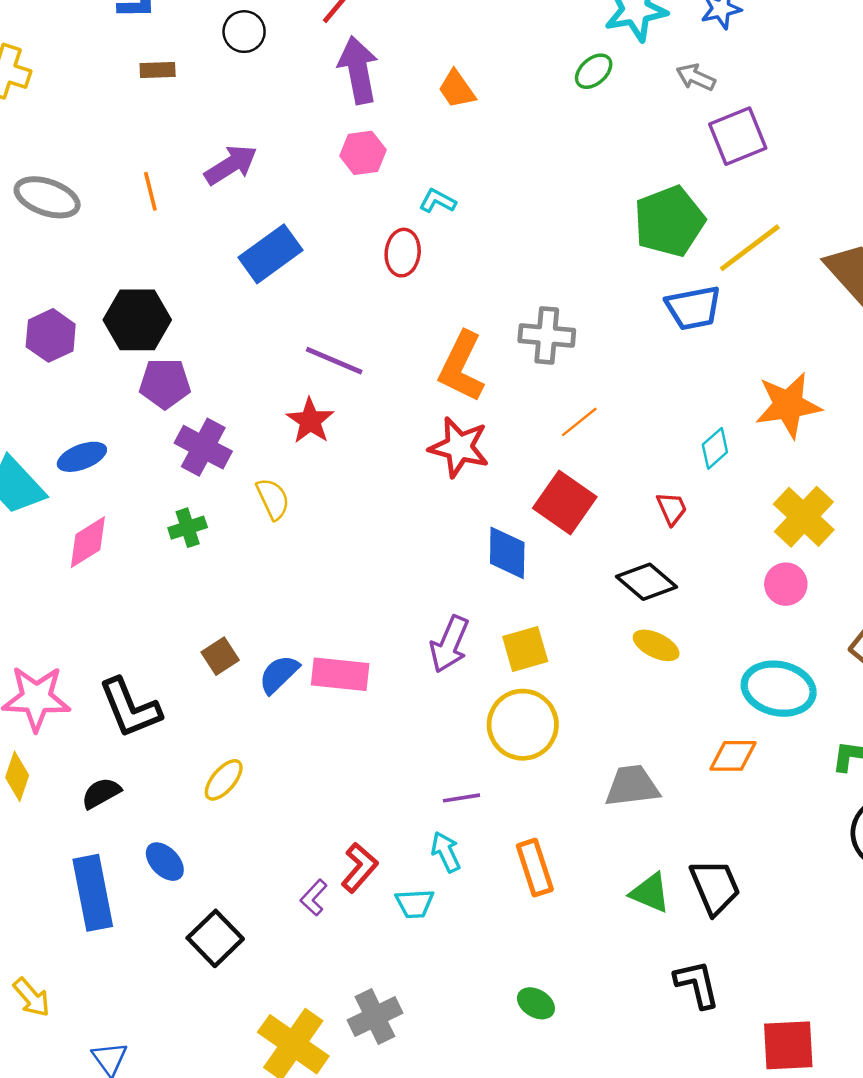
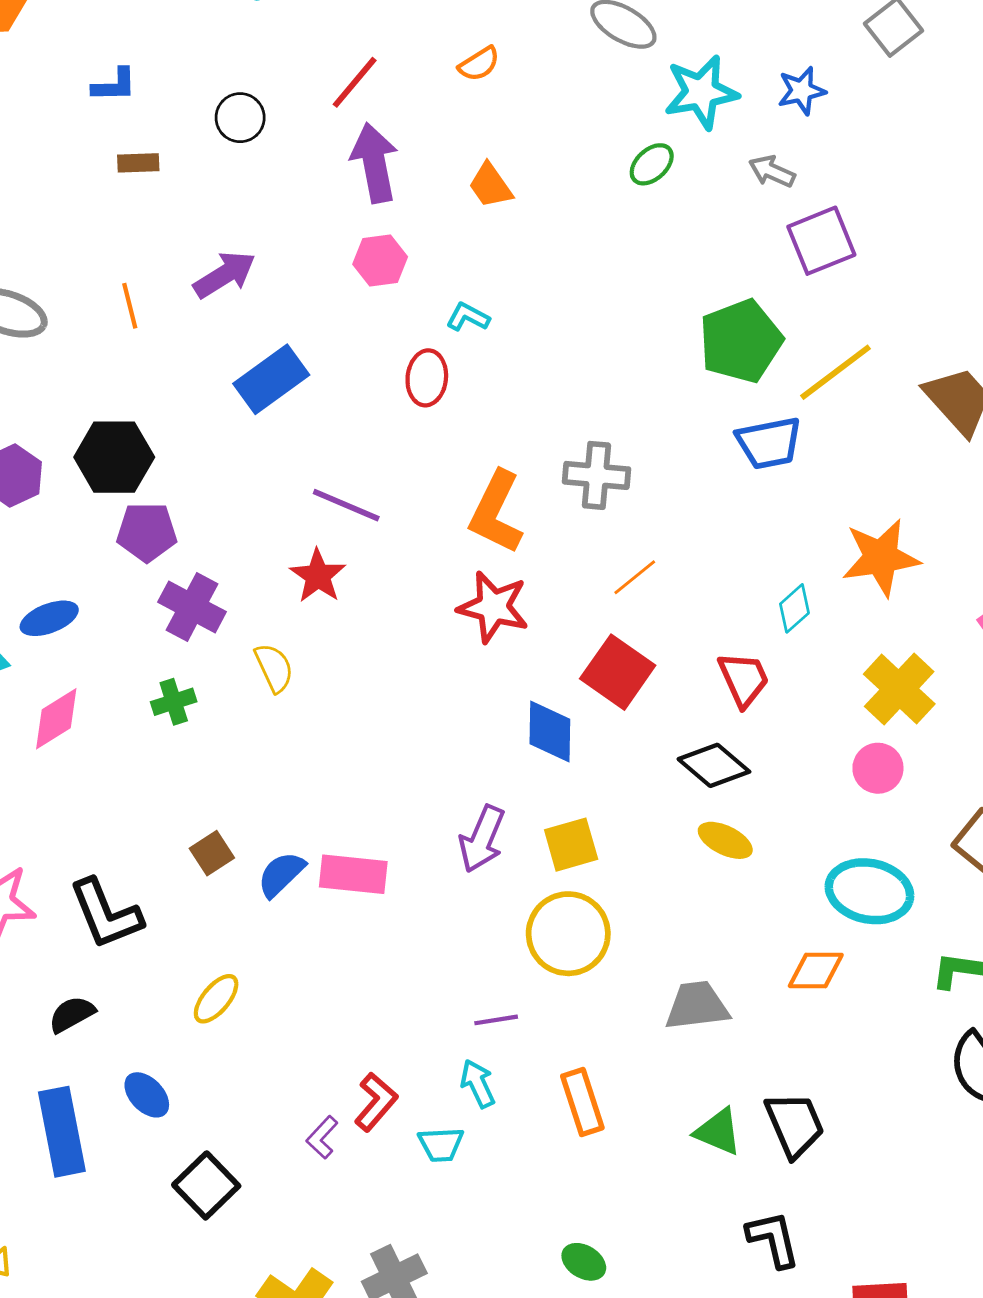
red trapezoid: (672, 508) -> (744, 679), size x1.4

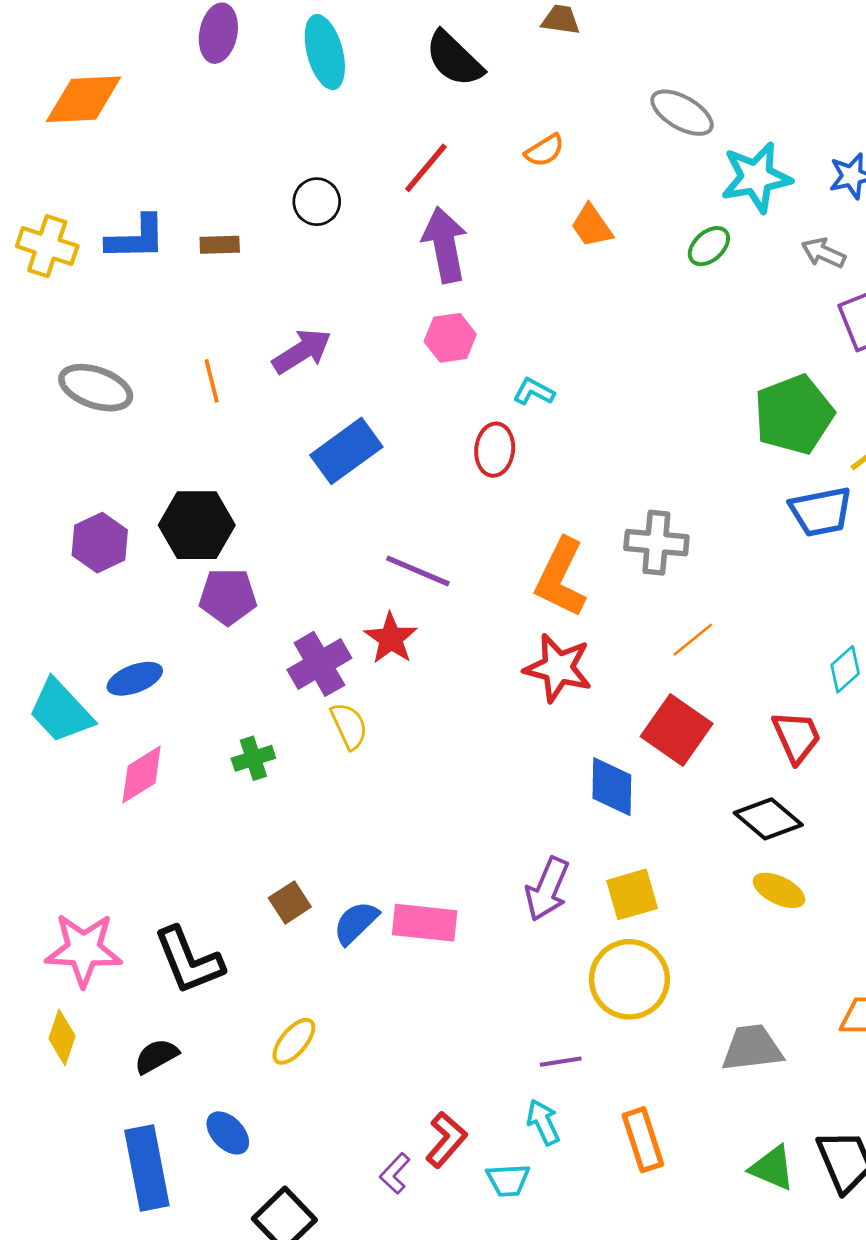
blue L-shape: (114, 85) -> (136, 238), moved, size x1.4
orange trapezoid: (490, 186) -> (592, 226), moved
purple cross: (192, 607) -> (319, 664), moved, turned 32

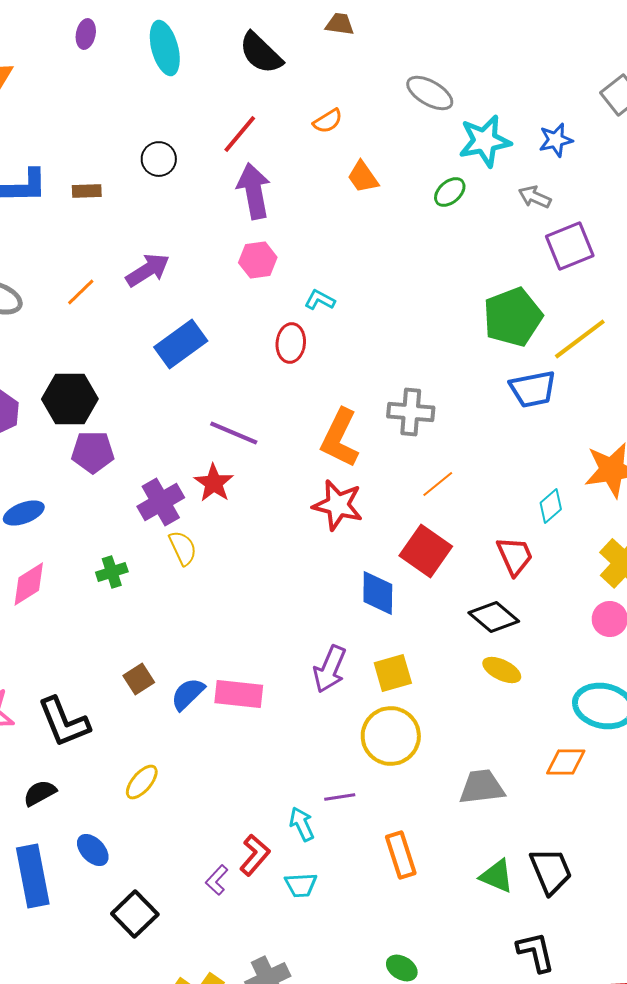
purple ellipse: (218, 33) -> (86, 34), size x0.7
orange line: (212, 381) -> (81, 292), turned 60
cyan arrow: (543, 1122) -> (302, 824), moved

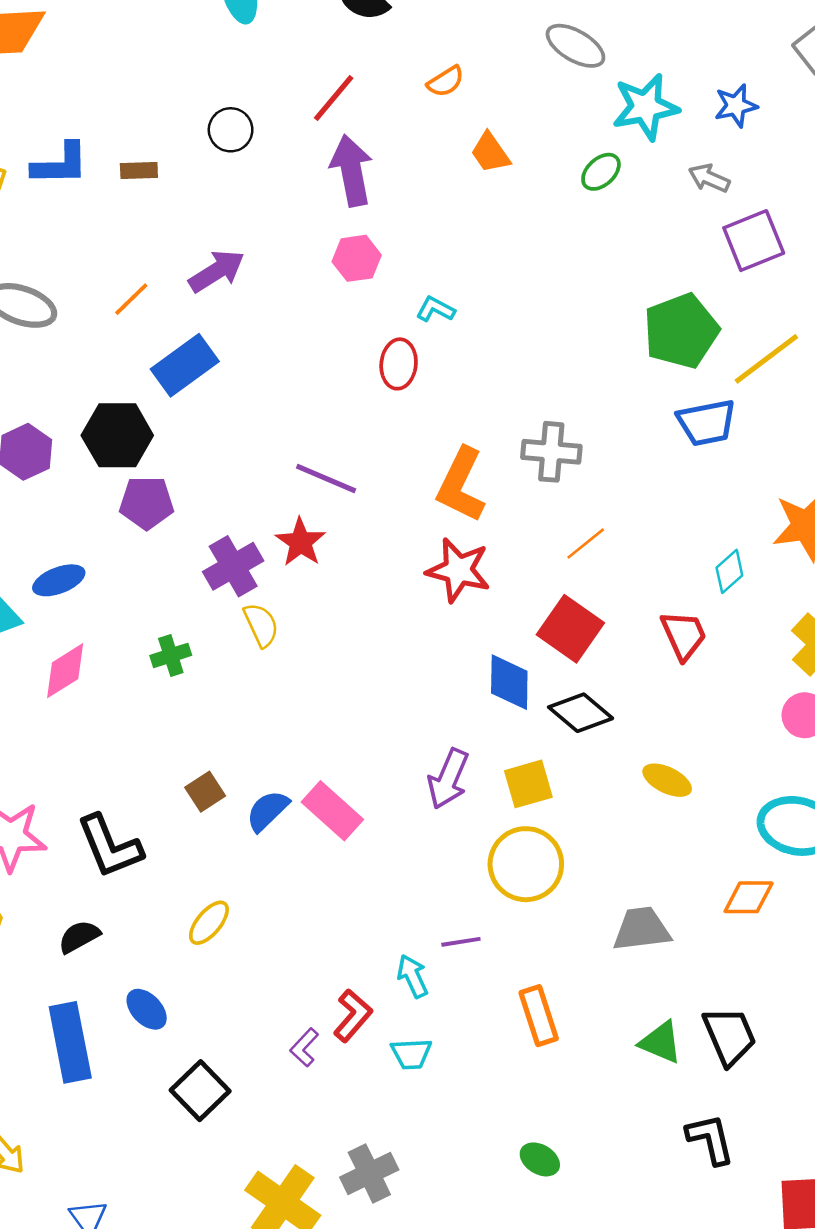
blue rectangle: (181, 344) -> (185, 365), moved
black diamond: (494, 617) -> (581, 713), moved
pink rectangle: (239, 694) -> (332, 811), turned 36

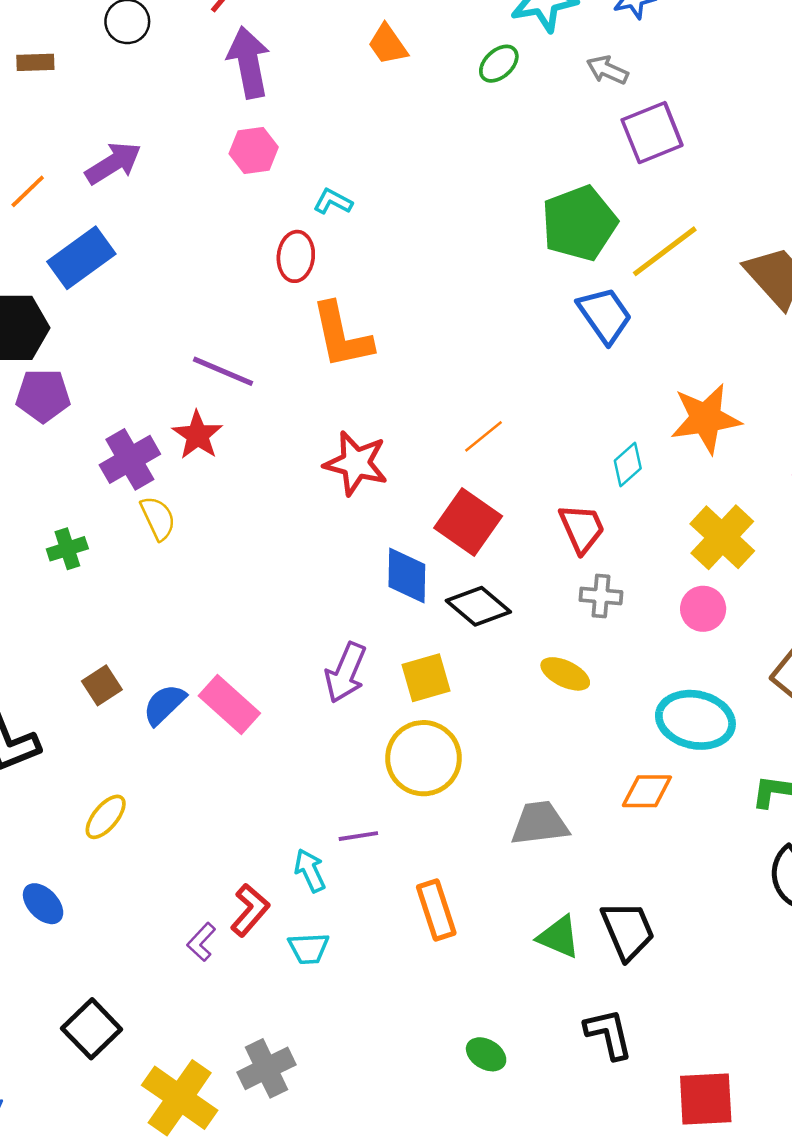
blue trapezoid: (707, 423) -> (605, 315), turned -114
gray cross: (551, 452) -> (601, 596), moved, size x0.7
orange L-shape: (461, 485) -> (342, 336), moved, turned -38
black square: (200, 1091) -> (92, 1029), moved
green ellipse: (540, 1159) -> (486, 1054), moved

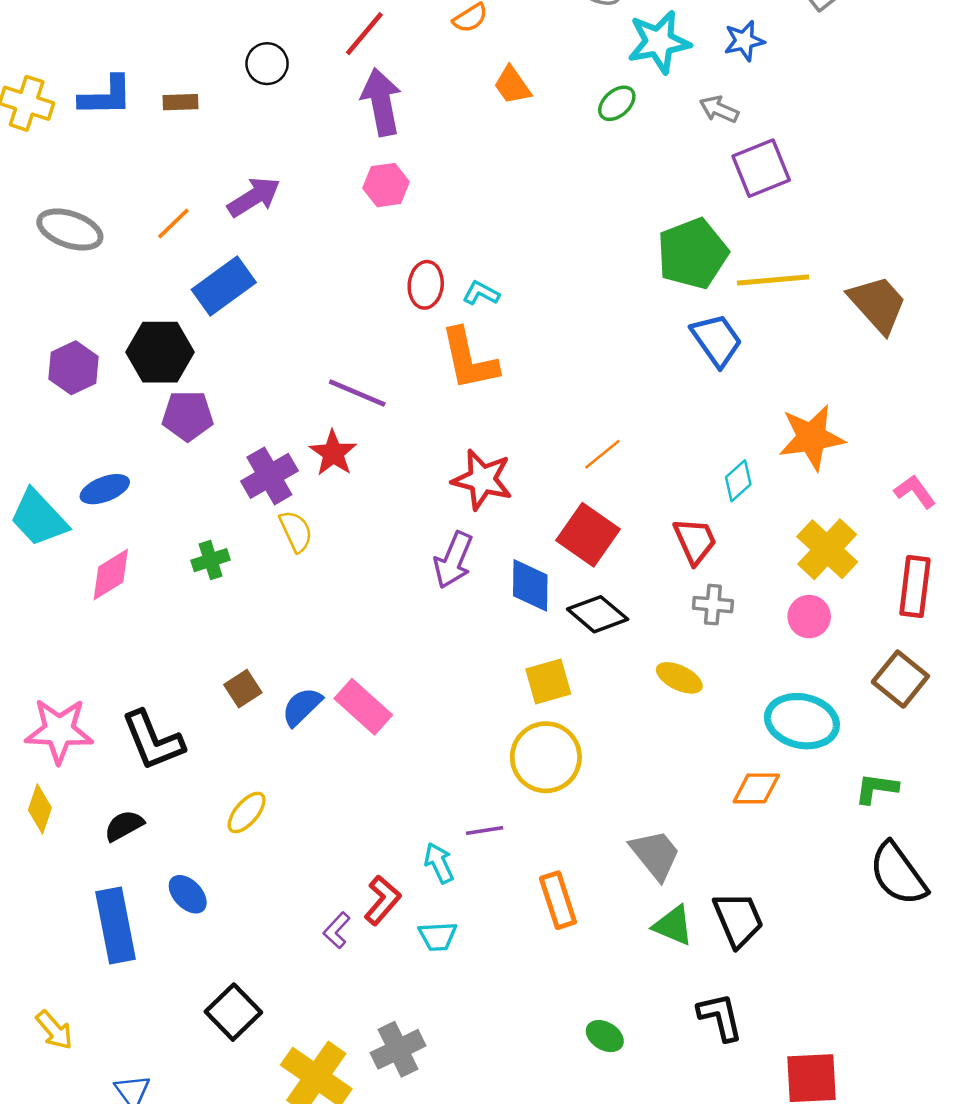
cyan L-shape: (333, 202) -> (481, 293), moved
yellow line: (665, 251) -> (773, 280), turned 32
purple arrow: (346, 673) -> (453, 560), moved
gray trapezoid: (540, 823) -> (655, 855), moved, turned 58

